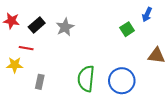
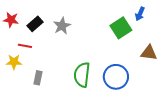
green square: (127, 29) -> (121, 28), size x1.5

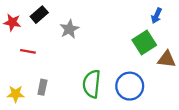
black rectangle: (35, 24) -> (39, 15), moved
green square: (121, 28) -> (144, 42), moved
yellow star: (14, 62) -> (16, 94), moved

